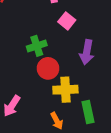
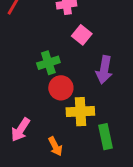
orange arrow: (57, 121) -> (55, 146), moved

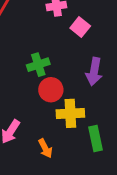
pink square: (82, 35) -> (80, 27), moved

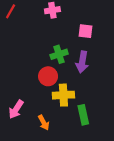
pink square: (80, 27) -> (85, 31), moved, turned -32
green cross: (38, 65) -> (59, 54), moved

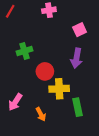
pink square: (85, 31) -> (80, 30), turned -32
green cross: (59, 54) -> (24, 51), moved

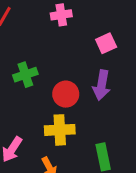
red circle: (45, 71) -> (66, 94), moved
yellow cross: (59, 89) -> (60, 130), moved

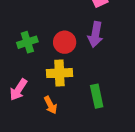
green cross: (25, 75) -> (27, 42), moved

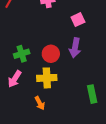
pink arrow: (18, 90) -> (15, 79), moved
green rectangle: (97, 96) -> (92, 94), moved

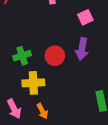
yellow cross: (47, 78) -> (33, 83), moved
pink arrow: (15, 79) -> (14, 109), moved, turned -60

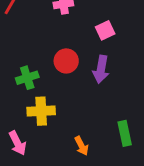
red circle: (55, 56) -> (66, 61), moved
orange arrow: (42, 111) -> (82, 146), moved

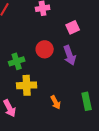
purple arrow: (101, 69) -> (70, 55), turned -30
orange arrow: (82, 146) -> (56, 102), moved

